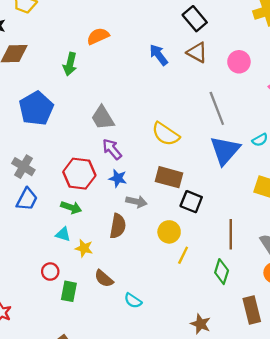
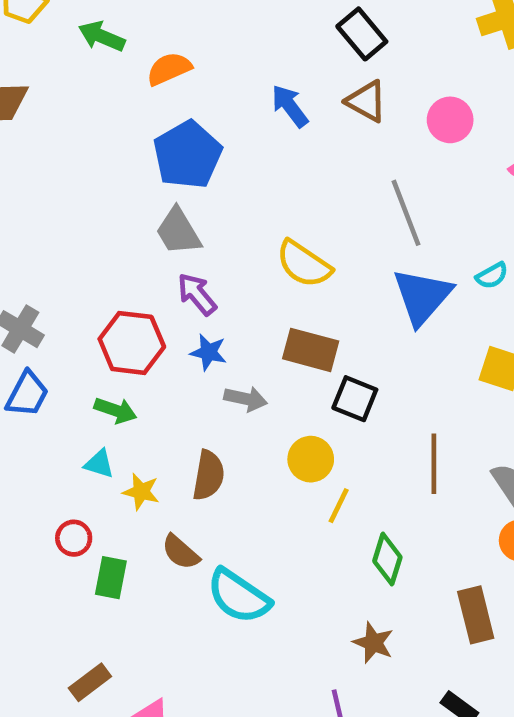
green arrow: (70, 64) -> (102, 36), moved, turned 100
blue pentagon: (36, 108) -> (188, 155), moved
brown semicircle: (118, 226) -> (208, 475), moved
green diamond: (222, 272) -> (387, 559), moved
cyan semicircle: (133, 301) -> (239, 596), size x1.8

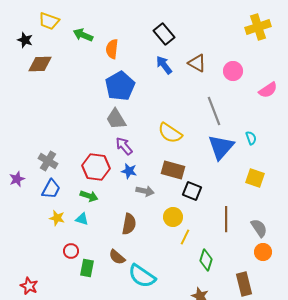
black rectangle: (362, 34) -> (164, 34), moved
orange semicircle: (169, 69) -> (112, 49), turned -60
cyan semicircle: (492, 276) -> (251, 138), turned -80
yellow star: (141, 492) -> (57, 218), moved

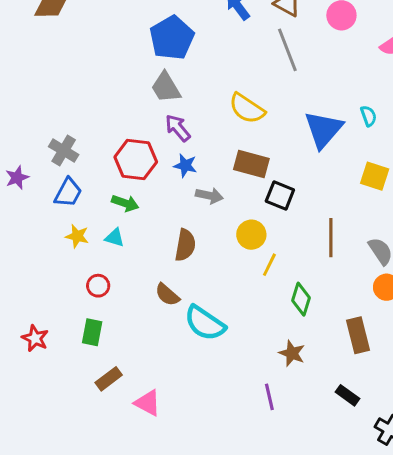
gray line: (214, 111) -> (287, 50), moved
green rectangle: (87, 268) -> (92, 332), moved

